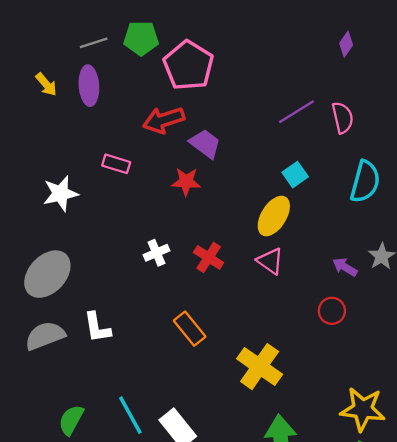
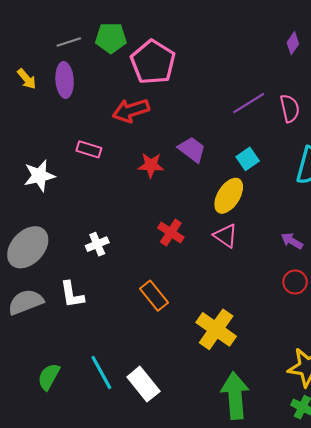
purple trapezoid: (205, 144) -> (192, 149), moved
white cross: (156, 253) -> (97, 244), moved
red circle: (332, 311) -> (295, 282), moved

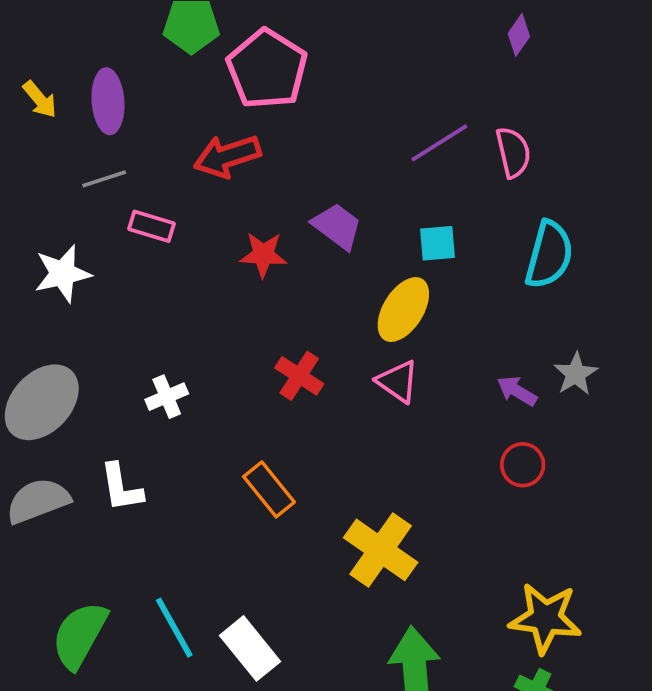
gray line: (69, 42) -> (104, 179), moved
cyan square: (248, 159) -> (437, 243), turned 30
green semicircle: (49, 377) -> (80, 635), size x1.4

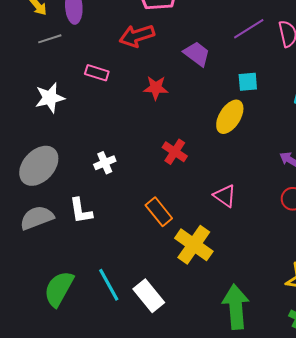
gray line: (104, 179) -> (50, 39), moved
purple trapezoid: (337, 226) -> (197, 54), moved
pink triangle: (398, 381) -> (225, 196), moved
yellow cross: (381, 550) -> (194, 245), moved

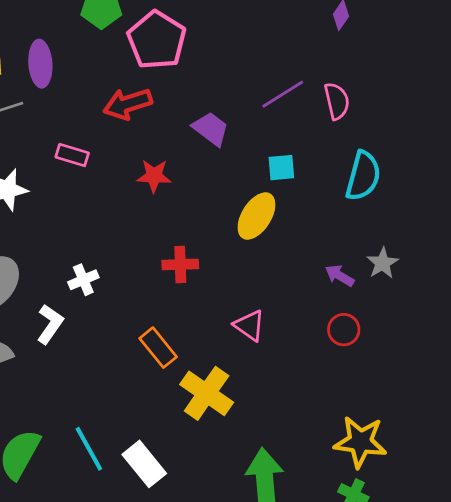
red cross: (175, 152) -> (180, 264), turned -35
white L-shape: (81, 211) -> (50, 324), moved, turned -136

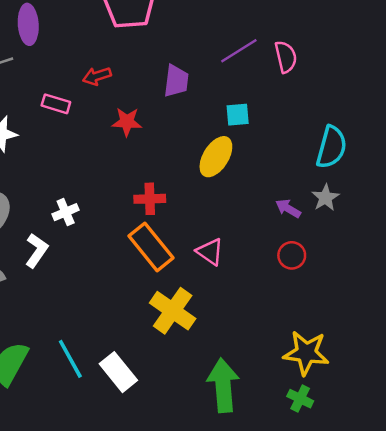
red arrow: (128, 104) -> (97, 76), moved, size x0.7
purple trapezoid: (211, 129) -> (176, 81), turned 60
cyan semicircle: (363, 176) -> (331, 147), moved
orange rectangle: (158, 348) -> (151, 247), moved, size x1.4

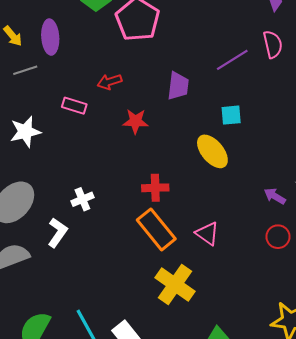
pink semicircle: (286, 57) -> (273, 44), moved
yellow ellipse: (216, 157) -> (212, 151), turned -72

